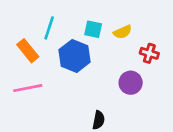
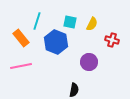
yellow semicircle: (123, 32) -> (92, 24), turned -40
purple circle: (131, 83) -> (89, 62), moved

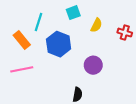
cyan square: (70, 22) -> (73, 13), moved, turned -32
red cross: (112, 40) -> (125, 33), moved

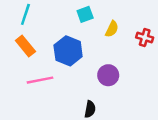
cyan line: (39, 22) -> (25, 14), moved
pink line: (22, 69) -> (40, 80), moved

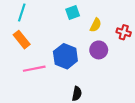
blue hexagon: (68, 51) -> (65, 56), moved
purple circle: (108, 75) -> (99, 50), moved

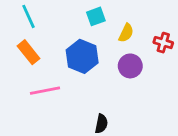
cyan line: (22, 12) -> (28, 16), turned -42
blue hexagon: (65, 56) -> (82, 56), moved

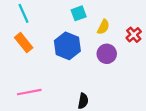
red cross: (163, 43) -> (134, 35), turned 32
pink line: (45, 91) -> (29, 92), moved

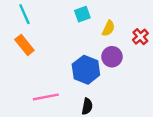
blue hexagon: (67, 46) -> (86, 70), moved
pink line: (29, 92) -> (46, 97), moved

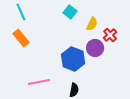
cyan square: (82, 14) -> (70, 12), turned -32
red cross: (140, 37) -> (110, 35), moved

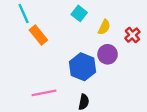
red cross: (110, 35) -> (132, 35), moved
orange rectangle: (21, 38) -> (38, 35), moved

